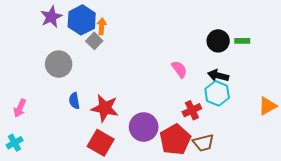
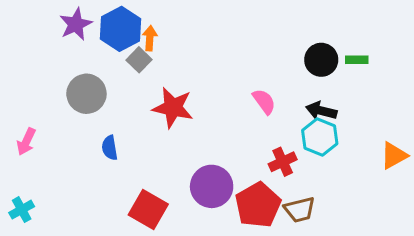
pink arrow: (20, 108) -> (26, 142), moved
red star: (105, 108) -> (173, 108), moved

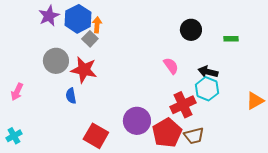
black circle: (321, 60) -> (191, 30), moved
red star: (173, 108) -> (84, 70), moved
red cross: (283, 162) -> (183, 105), size x1.4

